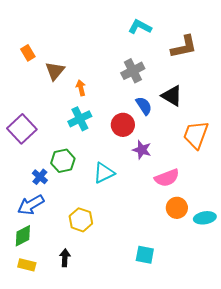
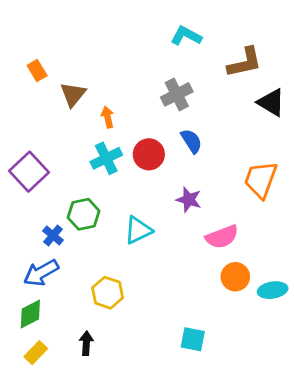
black triangle: (172, 96) -> (271, 102), moved
red circle: (123, 125) -> (149, 154), moved
yellow rectangle: (27, 265) -> (36, 353), turned -60

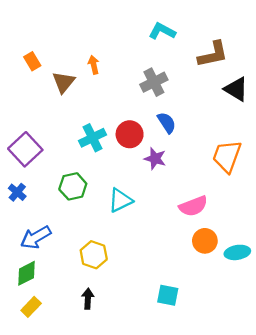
orange arrow: (108, 117) -> (94, 65), moved
purple star: (189, 200) -> (155, 159), moved
blue cross: (53, 235) -> (17, 192), moved
black arrow: (86, 343) -> (88, 299), moved

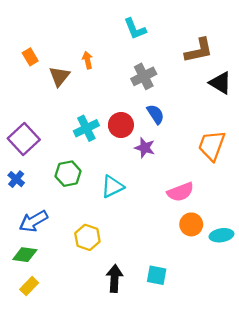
cyan L-shape: (162, 31) -> (135, 29), moved, turned -140
green diamond: (26, 273) -> (25, 255), turned 35
black arrow: (88, 299) -> (114, 278), moved, size x1.4

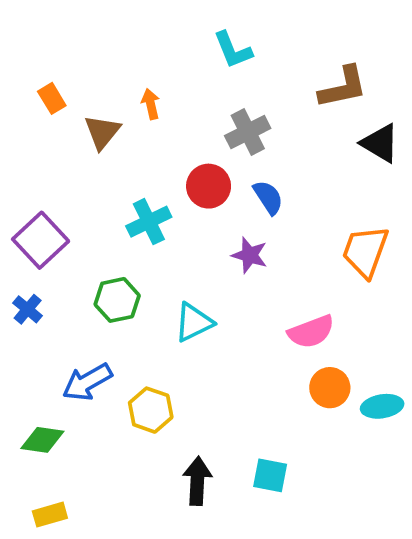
red circle: (121, 125) -> (209, 186), moved
blue arrow: (33, 221) -> (87, 382), moved
yellow rectangle: (29, 286) -> (50, 515), moved, turned 30

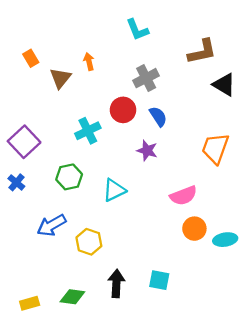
green diamond: (42, 440) -> (72, 297), moved

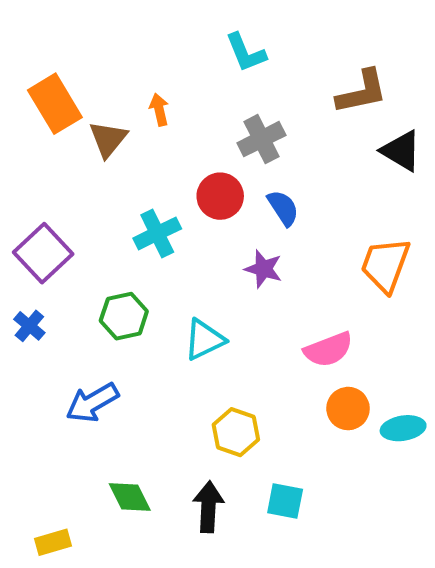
orange rectangle: (31, 58) -> (55, 104), size x1.8
yellow hexagon: (89, 242) -> (236, 432), moved
green diamond: (72, 297) -> (130, 497), moved, turned 55

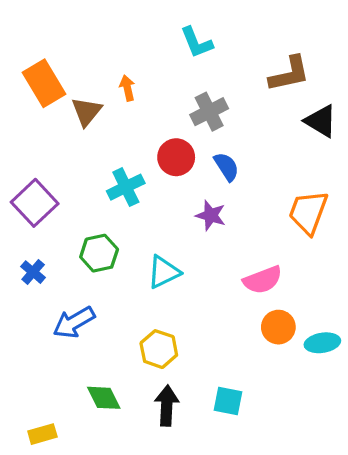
blue cross: (29, 326) -> (33, 272), moved
yellow hexagon: (236, 432) -> (159, 349), moved

